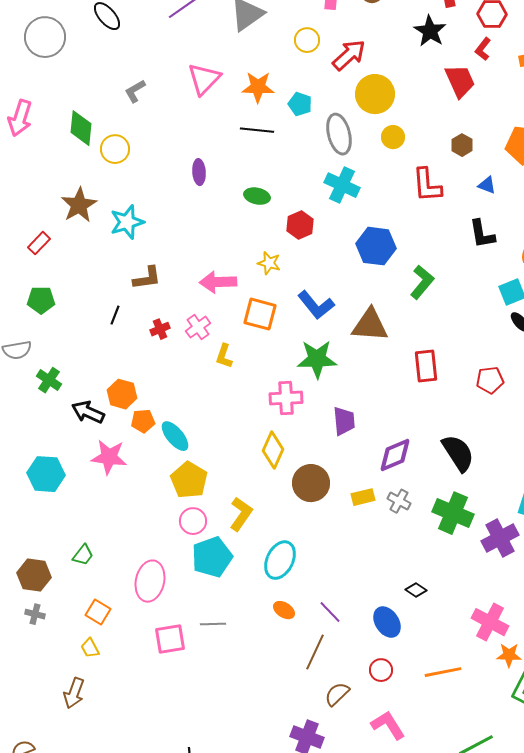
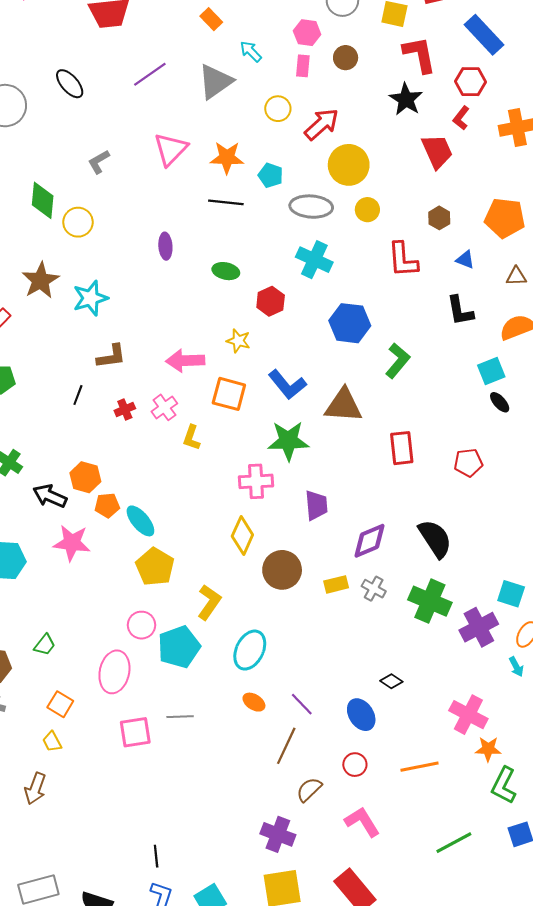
gray ellipse: (339, 134) -> (311, 207), turned -72
pink circle: (193, 521) -> (141, 625), moved

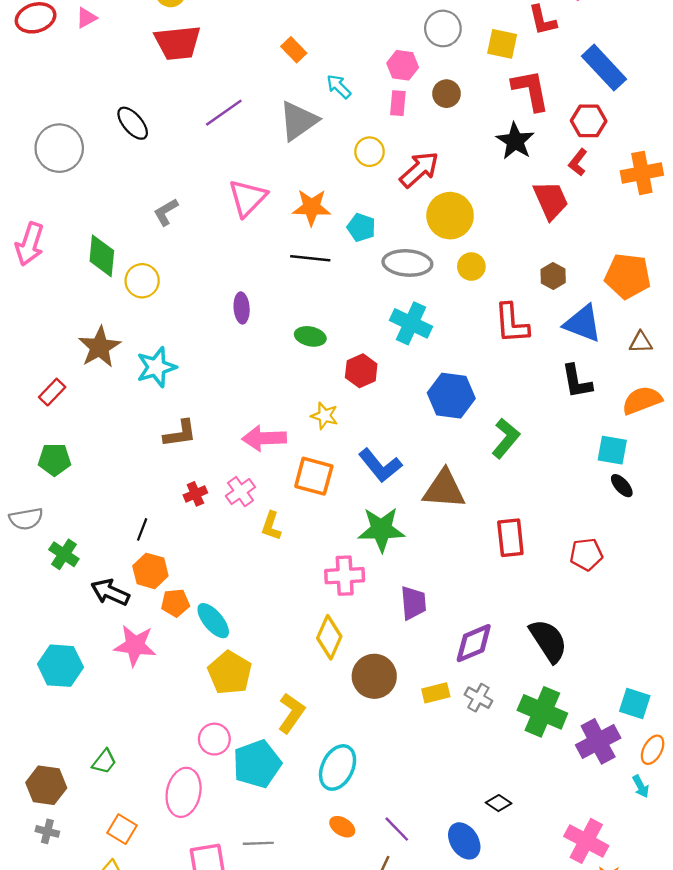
blue triangle: (465, 260) -> (583, 323), size x1.8
cyan square: (491, 371) -> (612, 450), turned 32
black line: (78, 395) -> (142, 529), moved

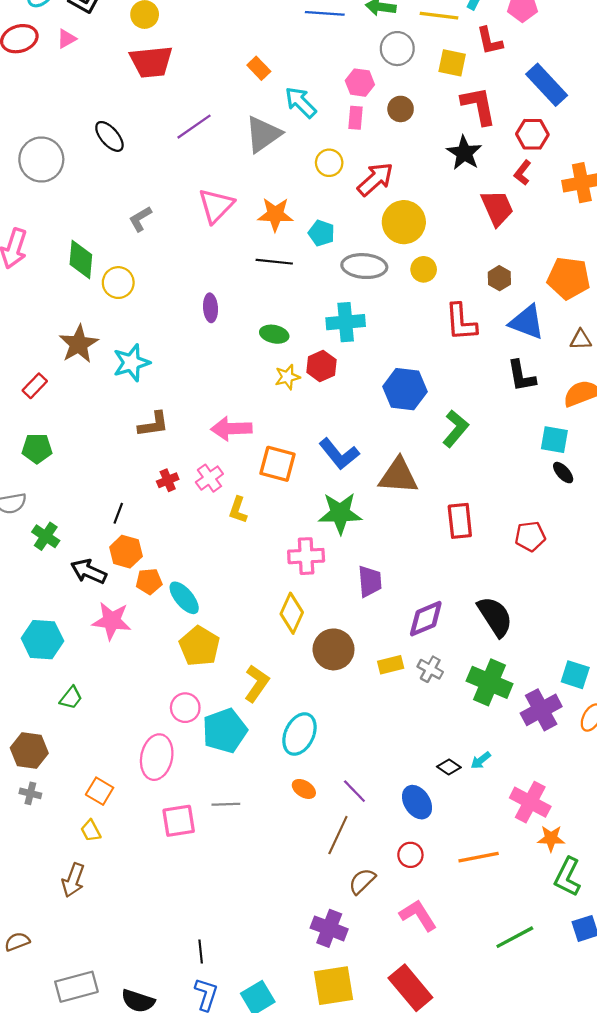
cyan arrow: (339, 87) -> (301, 102), size x1.4
cyan cross: (411, 323) -> (346, 322), moved, turned -30
yellow star: (325, 416) -> (287, 377), moved, turned -30
green trapezoid: (104, 762) -> (71, 698), moved
cyan arrow: (641, 786) -> (481, 760), moved, turned 80

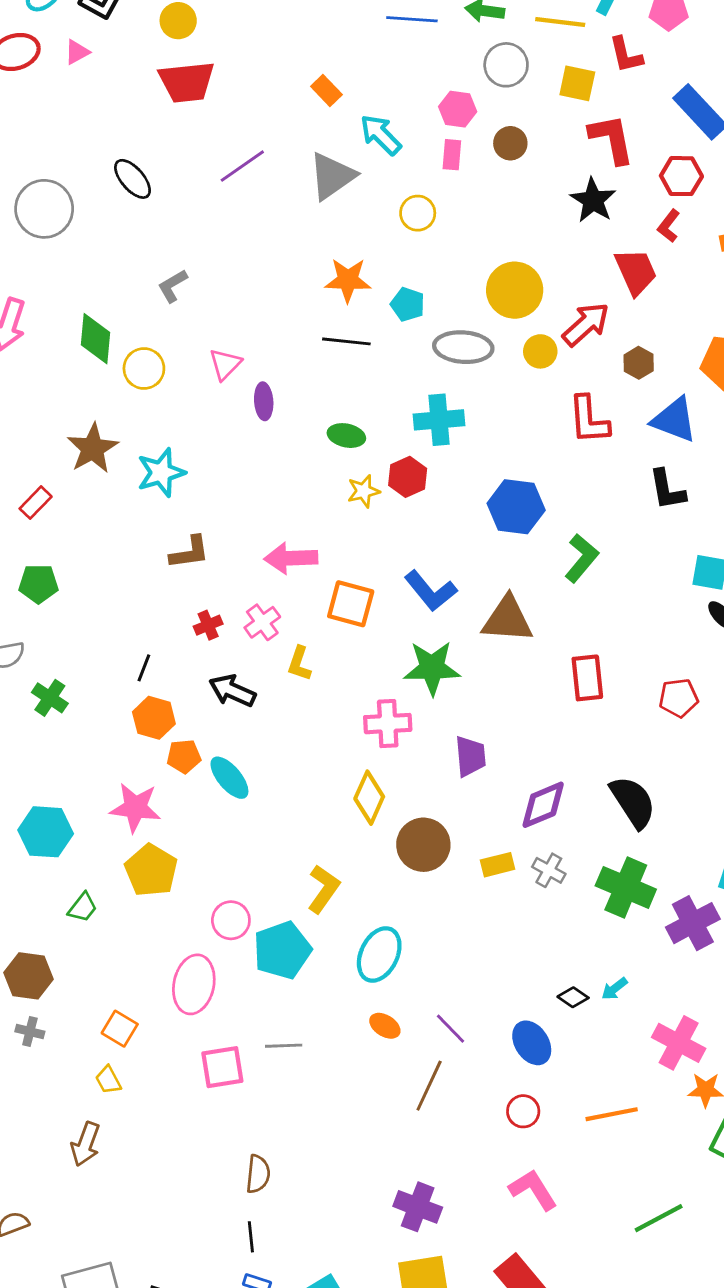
red arrow: (375, 179) -> (586, 324), moved
pink triangle: (216, 206) -> (225, 364), moved, size x0.7
black arrow: (89, 571) -> (232, 691), moved
yellow pentagon: (200, 646) -> (151, 870), moved
brown semicircle: (362, 881) -> (258, 1174), moved, turned 140

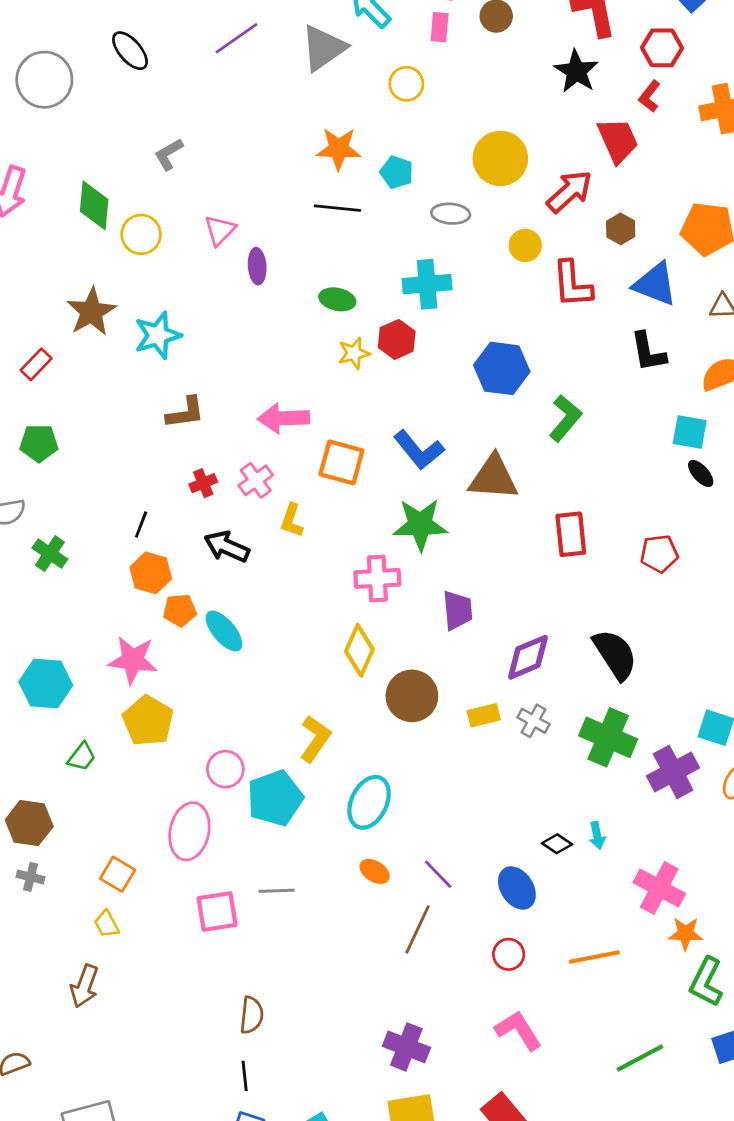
gray ellipse: (463, 347) -> (451, 214), size x0.7
yellow circle: (540, 351) -> (525, 245), moved
cyan arrow: (614, 989) -> (597, 835), turned -64

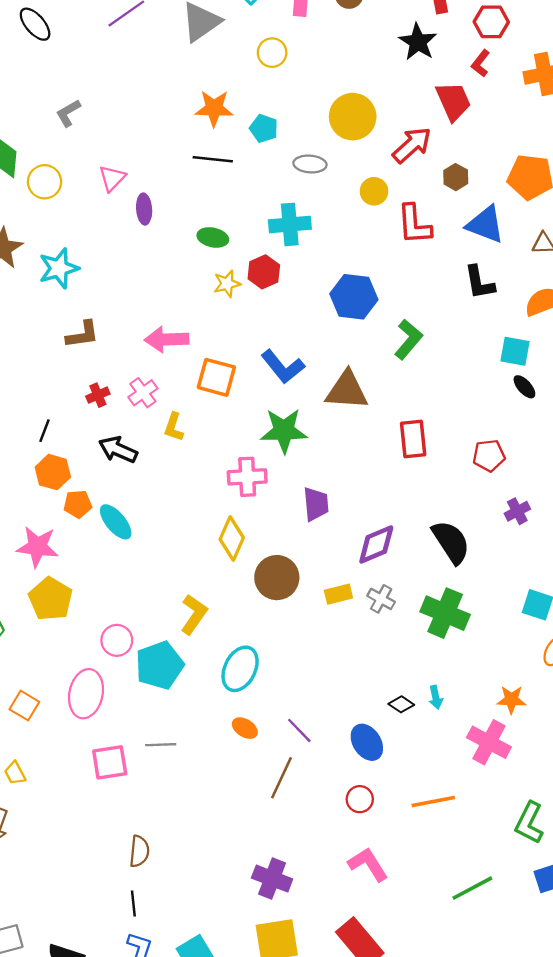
purple cross: (673, 772) -> (517, 511), moved, size x0.6
orange square: (118, 874) -> (24, 706), moved
orange star: (686, 934) -> (511, 700), moved

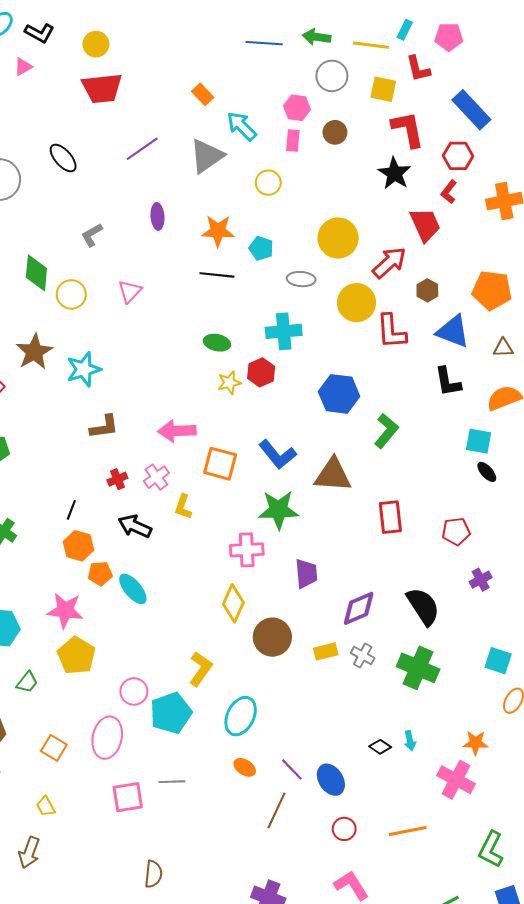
yellow circle: (374, 191) -> (357, 303), size x1.6
purple ellipse: (144, 209) -> (157, 216), moved
blue ellipse: (367, 742) -> (331, 780), moved

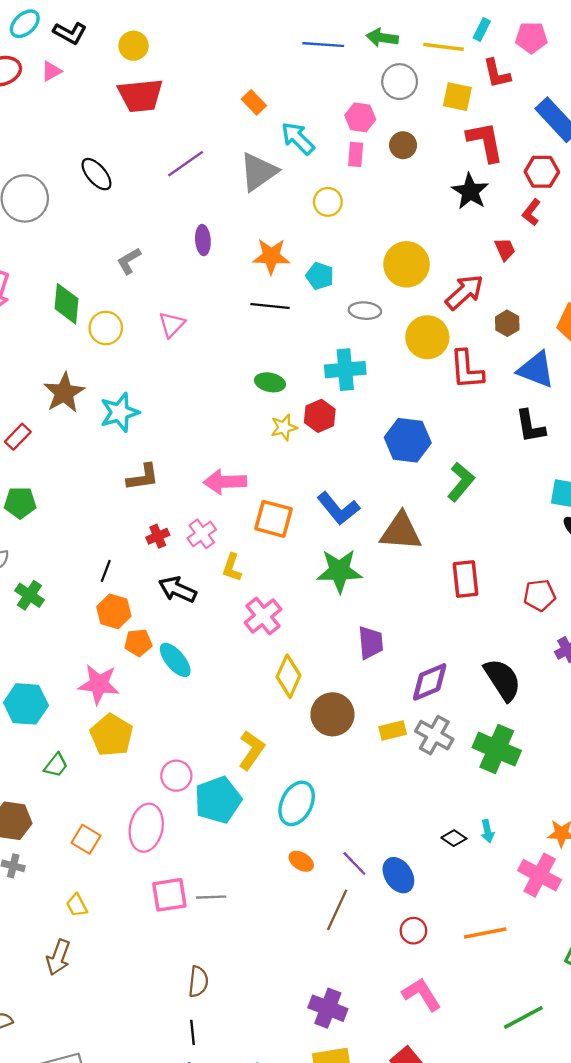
red trapezoid: (425, 225) -> (505, 249), size x0.6
pink cross: (247, 550) -> (263, 616), moved, turned -36
gray cross: (363, 656) -> (434, 735), size x1.4
gray line: (172, 782) -> (211, 897), moved

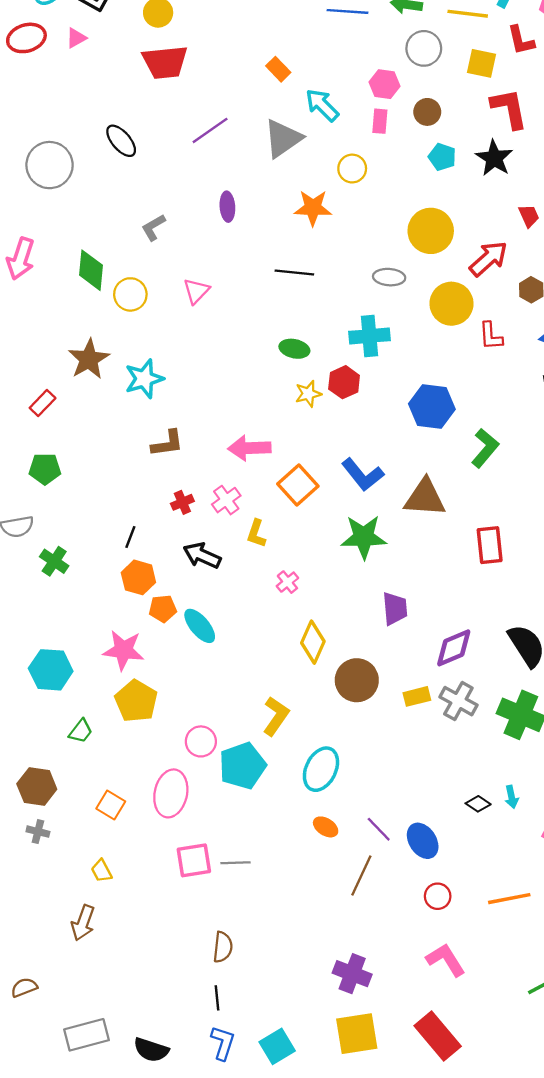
orange star: (271, 256) -> (313, 208), moved
cyan pentagon: (320, 276) -> (442, 157), moved
red L-shape: (467, 370) -> (491, 336), size x0.7
orange square: (273, 519) -> (298, 485), turned 33
pink cross: (263, 616) -> (287, 582), size x0.6

